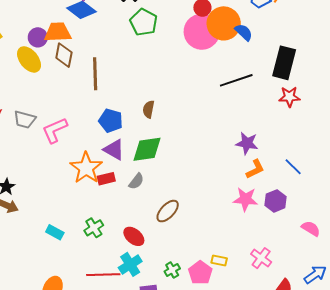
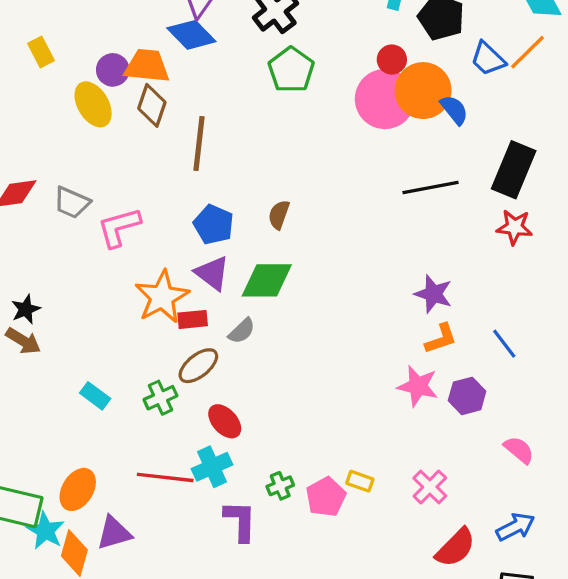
brown ellipse: (168, 211) -> (198, 366), moved

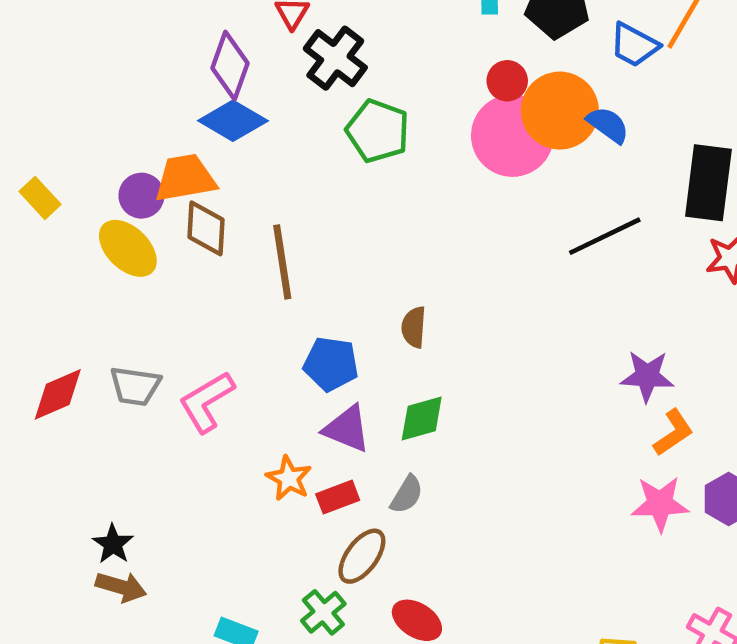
green diamond: (267, 280) -> (422, 419), size x0.7
orange star: (162, 297) -> (289, 478), size x0.6

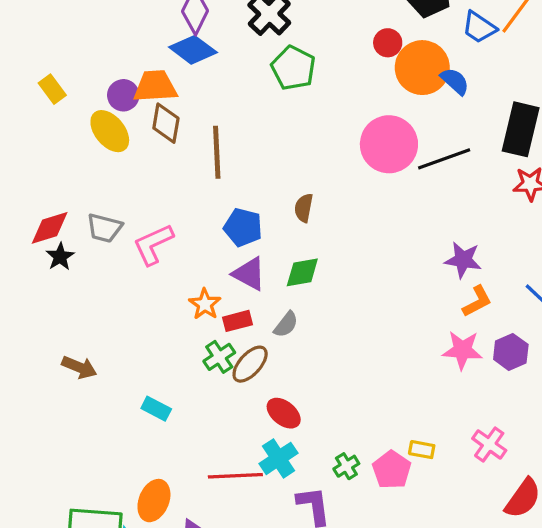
pink circle: (512, 136) -> (389, 144), moved
black star: (113, 544) -> (60, 257), moved
green cross: (323, 612) -> (219, 357), moved

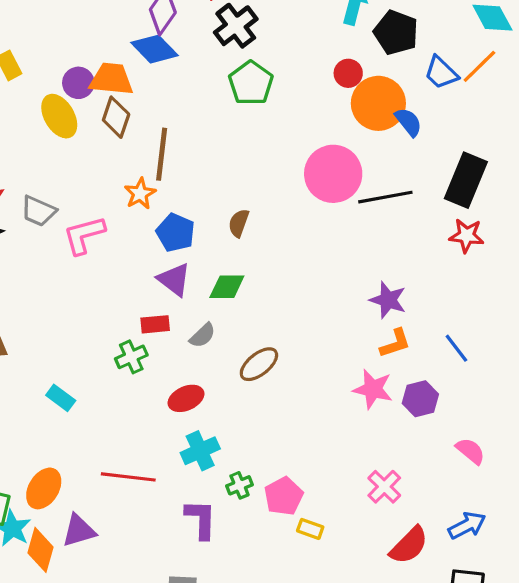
orange star: (205, 304) -> (140, 194), moved
brown ellipse: (250, 364) -> (259, 364), moved
red ellipse: (284, 413) -> (186, 398), moved, turned -72
yellow rectangle: (422, 450) -> (310, 529), moved
cyan cross: (278, 458) -> (200, 451), moved

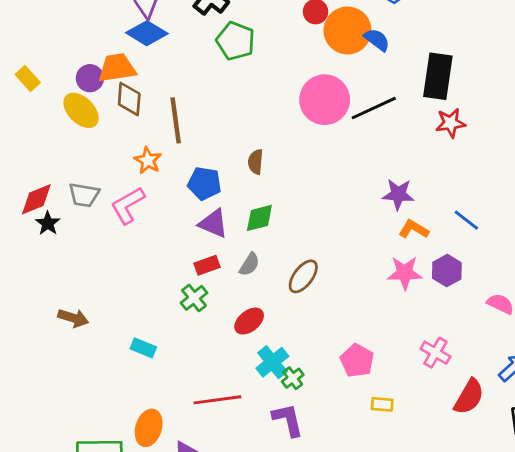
orange star: (140, 194) -> (148, 160), moved
orange L-shape: (395, 343) -> (414, 229), turned -116
green cross: (240, 485) -> (293, 378), moved
pink pentagon: (284, 496) -> (357, 361), moved

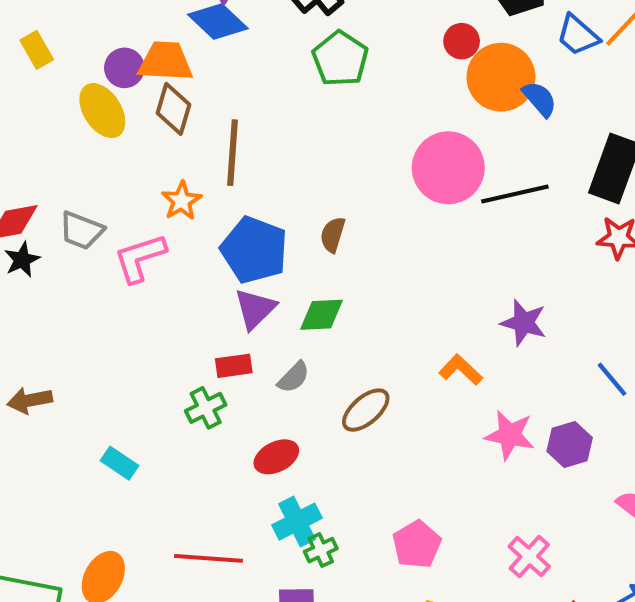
blue pentagon: (204, 183) -> (254, 250), size x1.4
purple triangle: (213, 223) -> (255, 309), turned 40
orange L-shape: (414, 229) -> (461, 370), moved
brown arrow: (73, 318) -> (30, 400), turned 140

